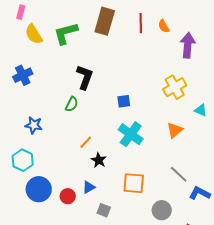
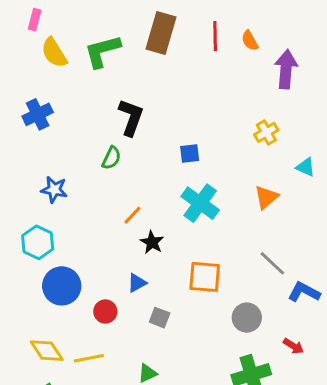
yellow cross: (175, 87) -> (266, 132), size x0.7
red circle: (68, 196) -> (105, 312), moved

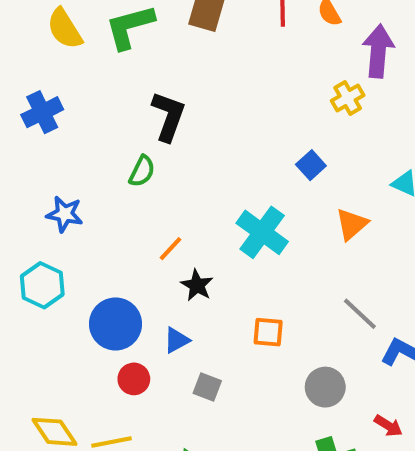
yellow cross: (266, 132) -> (348, 98), moved
blue square: (190, 153) -> (311, 165), moved, turned -35
orange square: (205, 277) -> (268, 332), size x0.7
blue circle: (62, 286) -> (116, 324), moved

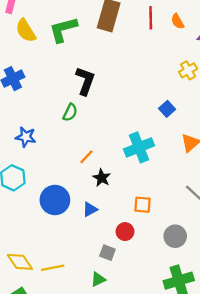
cyan cross: (262, 232) -> (139, 147), turned 32
red circle: (134, 379) -> (125, 232), moved
gray square: (207, 387) -> (107, 253), moved

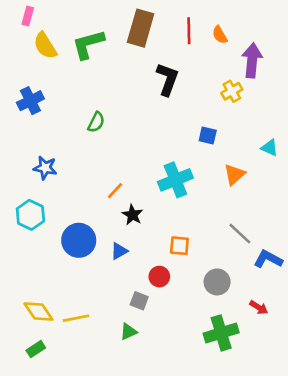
black L-shape: (85, 81) -> (167, 79), moved
blue square: (167, 109) -> (208, 136), turned -35
green semicircle: (70, 112) -> (96, 122), moved

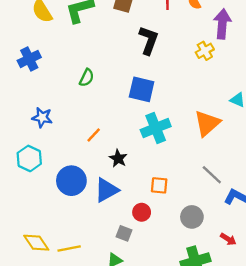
blue square: (208, 136) -> (142, 89), moved, size x1.6
orange triangle: (235, 175) -> (207, 123), size x1.4
orange line: (115, 191) -> (94, 135), moved
blue triangle: (119, 251) -> (106, 190), size x1.6

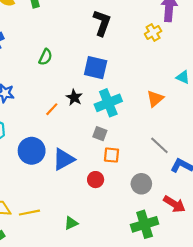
orange triangle: (207, 123) -> (155, 99), size x0.7
black star: (118, 158) -> (74, 97), moved
gray square: (124, 233) -> (100, 134), moved
red arrow: (228, 239) -> (174, 204), size x1.5

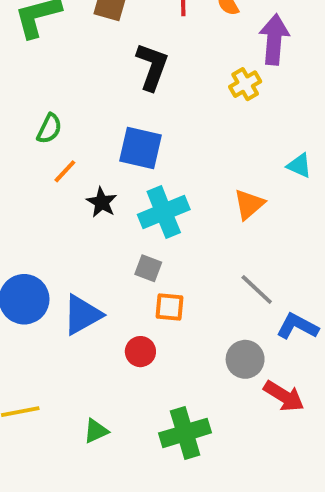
orange line: (52, 109) -> (65, 171), moved
gray circle: (141, 184) -> (245, 359), moved
green cross: (145, 224) -> (185, 433), moved

